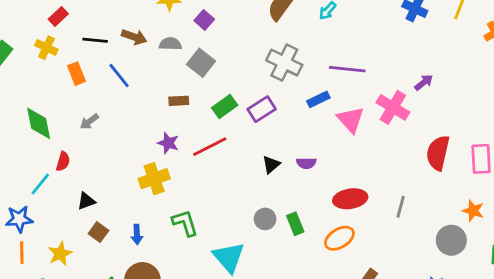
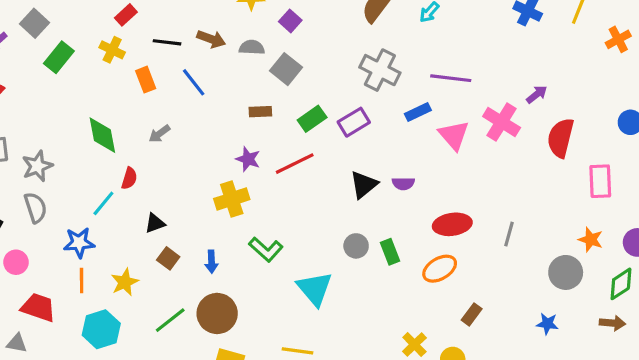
red semicircle: (438, 153) -> (561, 138), moved
black triangle: (271, 164) -> (364, 185), size x1.4
green L-shape: (185, 223) -> (266, 249), turned 148

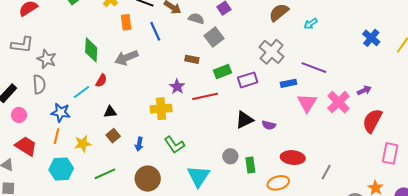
gray arrow: (159, 134) -> (126, 58), size x1.6
gray star: (37, 166) -> (47, 59), turned 30
brown circle: (217, 313) -> (148, 179), moved

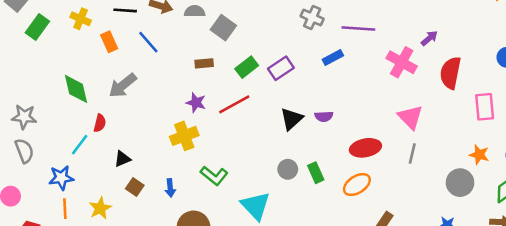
gray cross: (272, 52) -> (312, 17), moved, size x0.7
pink triangle: (307, 103) -> (410, 117), moved

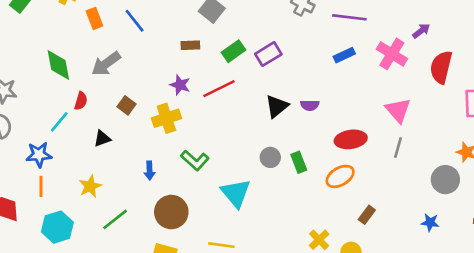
blue rectangle: (333, 57) -> (344, 55), moved
brown square: (135, 187) -> (126, 105), moved
yellow star: (100, 208) -> (90, 186), moved

